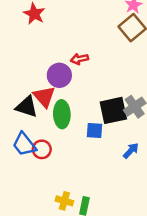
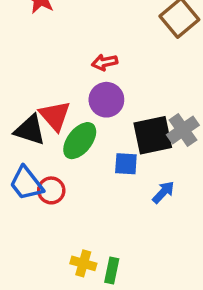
purple circle: (59, 75) -> (106, 100), moved
green ellipse: (62, 114) -> (80, 141), turned 40
blue arrow: (131, 151) -> (163, 192), moved

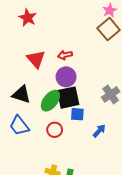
red triangle: (55, 116) -> (36, 59), moved
black square: (153, 135) -> (68, 98), moved
red circle: (51, 190) -> (55, 130), moved

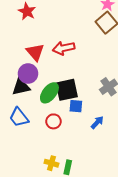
red arrow: (65, 55) -> (64, 48), size x1.5
purple circle: (66, 77) -> (28, 74), moved
black triangle: (21, 94) -> (21, 87), turned -30

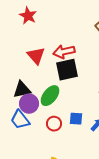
purple circle: (28, 74) -> (29, 104), moved
black square: (67, 90) -> (67, 70), moved
blue square: (76, 106) -> (76, 119), moved

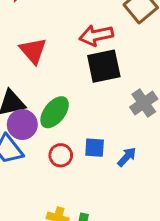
red arrow: (64, 52) -> (96, 35), moved
black square: (67, 70) -> (104, 66), moved

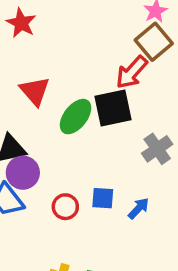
red arrow: (96, 35) -> (132, 72), moved, turned -36
green ellipse: (55, 112) -> (76, 117), moved

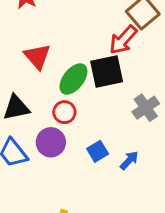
purple circle: (23, 173) -> (51, 142), moved
blue square: (103, 198) -> (98, 151), turned -35
red circle: (65, 207) -> (64, 112), moved

